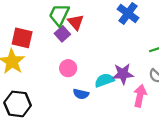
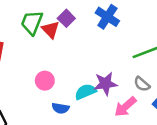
purple square: (62, 34) -> (66, 18), moved
pink arrow: (140, 96) -> (125, 107), turned -140

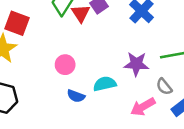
purple star: (105, 84) -> (136, 64), moved

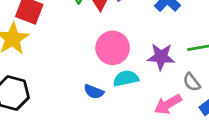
pink circle: (65, 65) -> (113, 48), moved, size x1.5

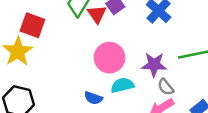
gray semicircle: (192, 82) -> (166, 87), moved

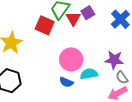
red square: (32, 25) -> (45, 25), moved
pink circle: (110, 58) -> (71, 59), moved

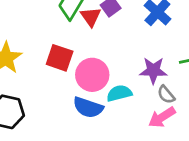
red square: (45, 25) -> (60, 58), moved
blue semicircle: (66, 82) -> (88, 107), size x1.5

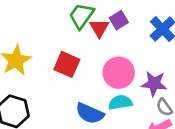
pink circle: (92, 75) -> (119, 73), moved

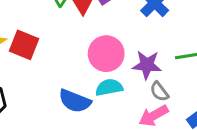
red square: (67, 64) -> (24, 45), moved

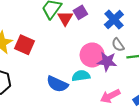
pink circle: (106, 54) -> (92, 55), moved
gray semicircle: (159, 92) -> (118, 45), moved

